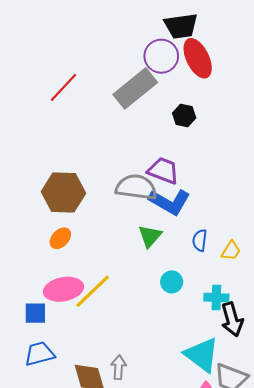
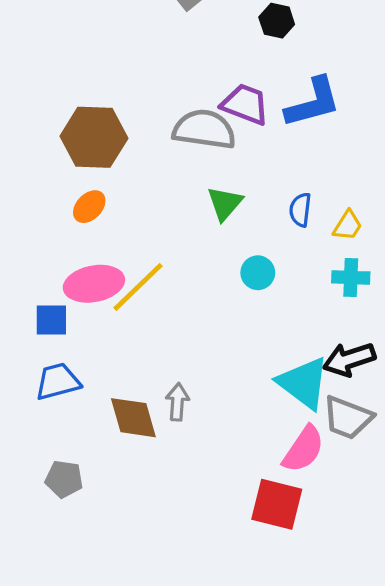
blue L-shape: (170, 202) -> (313, 103), moved, turned -45
cyan cross: (216, 298) -> (351, 277), moved
black arrow: (232, 319) -> (349, 359), moved, turned 88

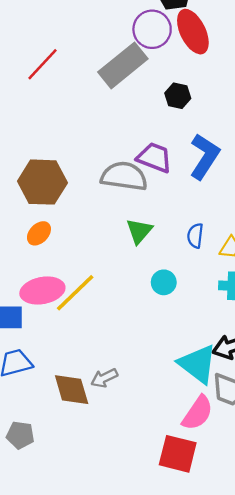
blue L-shape: (313, 103) -> (205, 156), turned -42
gray arrow: (177, 402) -> (104, 378), turned -120

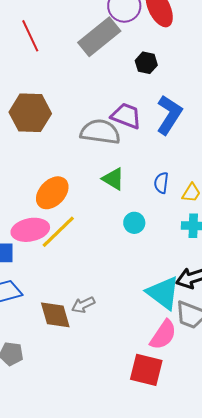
red line: (42, 64) -> (30, 36), turned -68
brown hexagon: (42, 182) -> (30, 113), moved
green triangle: (139, 231) -> (113, 179), turned -40
orange ellipse: (39, 233) -> (52, 193), moved, size x1.6

